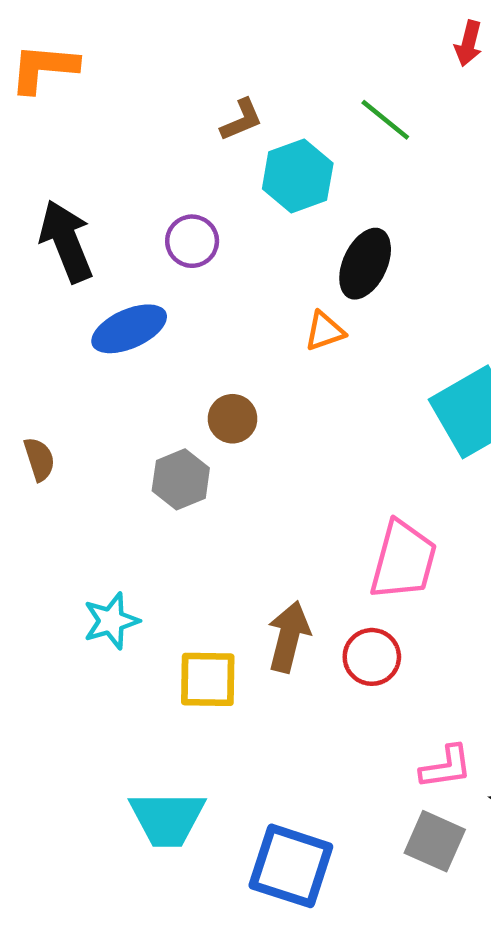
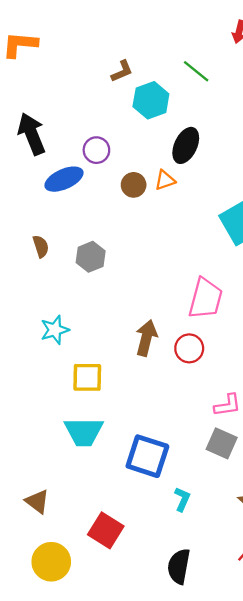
purple circle: (192, 241) -> (96, 150), moved
brown circle: (233, 419) -> (134, 185), moved
brown semicircle: (39, 459) -> (41, 246), moved
yellow square: (208, 679) -> (87, 377), moved

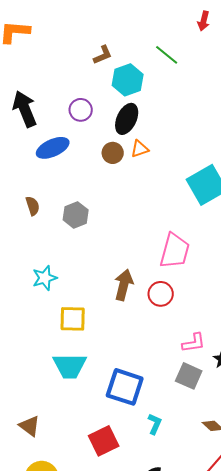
black ellipse: (186, 145) -> (127, 119), moved
purple circle: (96, 150) -> (81, 110), moved
red square: (106, 530) -> (104, 441), moved, turned 32

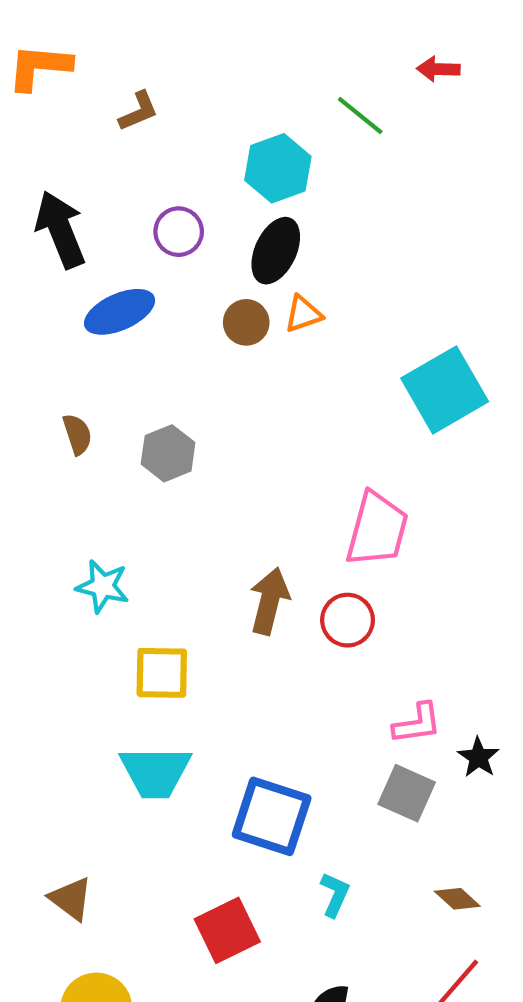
red arrow: (204, 21) -> (438, 69), moved, turned 78
brown L-shape: (103, 55) -> (139, 111), moved
cyan star: (45, 278) -> (103, 586), turned 30

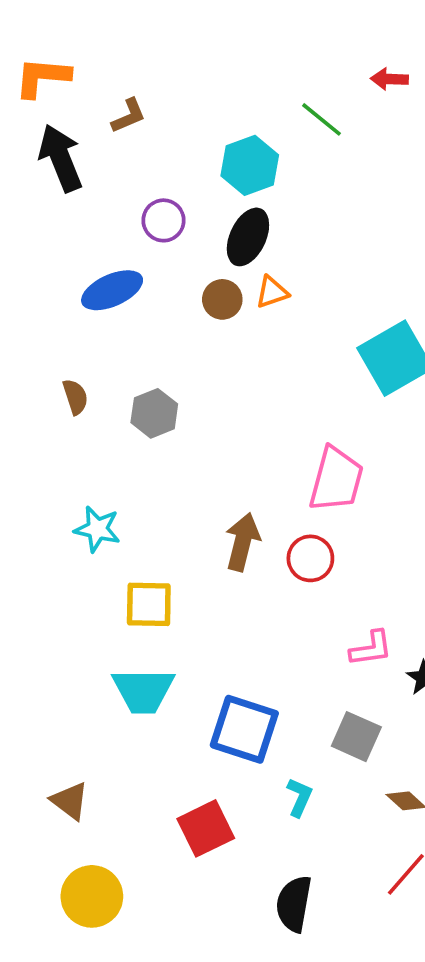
black arrow: (60, 230) -> (61, 158), moved
gray square: (407, 793) -> (356, 737), moved

